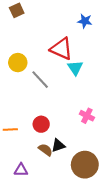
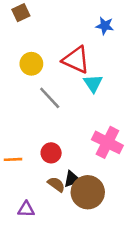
yellow circle: (18, 63) -> (31, 64), moved
pink cross: (87, 116) -> (107, 142), size x1.6
brown circle: (85, 165) -> (88, 192), moved

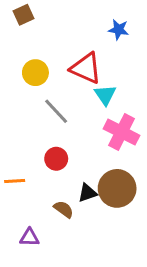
pink cross: (107, 142) -> (122, 132), moved
red circle: (51, 153) -> (56, 159), moved
black triangle: (72, 179) -> (87, 193), moved
brown circle: (88, 192) -> (117, 188), moved

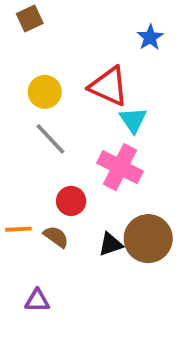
blue star: (119, 30) -> (150, 37), turned 30
gray line: (56, 111) -> (50, 139), moved
pink cross: (122, 132) -> (120, 167), moved
brown semicircle: (64, 209) -> (56, 237), moved

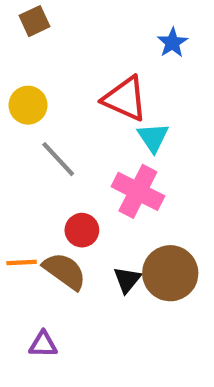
yellow circle: (45, 92) -> (28, 105), moved
brown semicircle: (56, 237) -> (65, 271), size x1.5
black triangle: (111, 244) -> (127, 280), turned -32

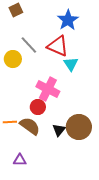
blue star: (172, 43) -> (68, 20), moved, size x1.5
yellow circle: (28, 105) -> (13, 59), moved
gray line: (58, 159) -> (29, 45), moved
pink cross: (138, 191) -> (48, 89), moved

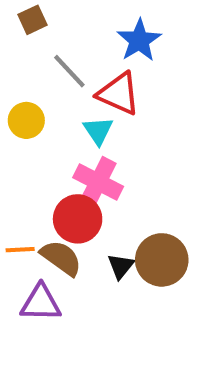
gray line: (29, 45) -> (69, 71), moved
cyan triangle: (71, 64) -> (98, 131), moved
red circle: (38, 107) -> (78, 219), size x1.5
purple triangle: (20, 160) -> (41, 303), moved, size x1.5

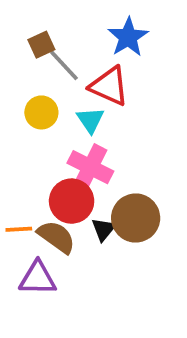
brown square: (32, 20) -> (41, 45), moved
yellow circle: (26, 120) -> (41, 112), moved
brown circle: (162, 260) -> (136, 218), moved
black triangle: (121, 266) -> (104, 229), moved

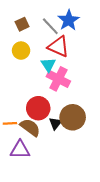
gray line: (64, 65) -> (50, 26), moved
yellow circle: (41, 112) -> (21, 51), moved
pink cross: (90, 167) -> (58, 79), moved

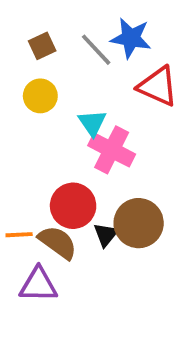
blue star: (69, 20) -> (131, 38), turned -30
red triangle: (58, 46) -> (158, 86), moved

